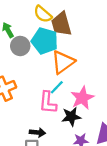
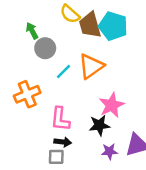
cyan pentagon: (45, 41) -> (113, 26), moved
cyan line: (57, 87) -> (64, 71), moved
pink L-shape: (48, 103) -> (60, 119), moved

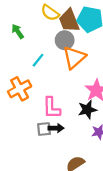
gray circle: (45, 48) -> (65, 40), moved
cyan line: (64, 71) -> (38, 60), moved
gray square: (56, 157) -> (44, 129), moved

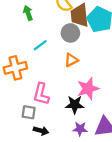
orange triangle: (74, 57) -> (71, 60), moved, size x0.6
black arrow: (56, 128) -> (41, 131), moved

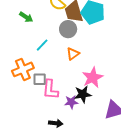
green arrow: (28, 13) -> (26, 17), turned 152
gray square: (29, 112) -> (40, 79), moved
purple star: (80, 129) -> (71, 102), moved

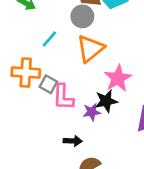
orange triangle: (73, 54) -> (90, 49), size x1.6
orange cross: (23, 69) -> (26, 73), turned 30
gray square: (40, 79) -> (48, 84), turned 32

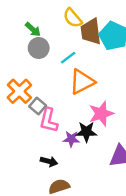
gray circle: (82, 16) -> (39, 48), moved
cyan line: (49, 39) -> (68, 58), moved
orange cross: (26, 73) -> (19, 91), turned 30

